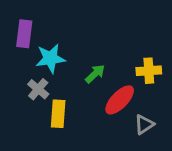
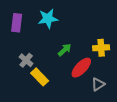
cyan star: (50, 58) -> (48, 19), moved
yellow rectangle: (58, 114) -> (40, 77), turned -48

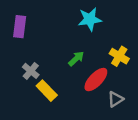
cyan star: (48, 19) -> (90, 19), moved
yellow cross: (101, 48) -> (119, 56), turned 35

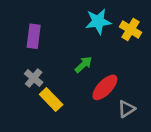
purple rectangle: (20, 27) -> (34, 36), moved
yellow cross: (119, 56) -> (131, 30), moved

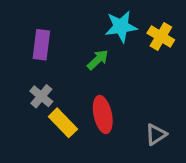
green arrow: (83, 65) -> (98, 60), moved
red ellipse: (105, 87) -> (103, 115), moved, turned -56

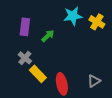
green arrow: (98, 60) -> (48, 36), moved
red ellipse: (103, 115) -> (62, 84), moved

